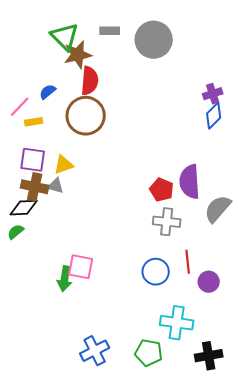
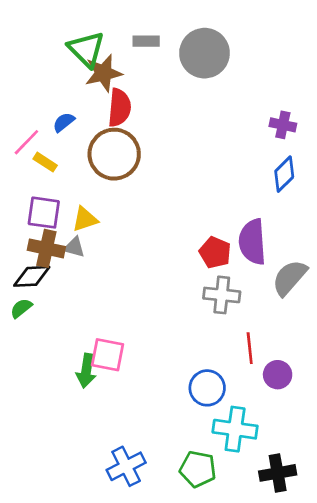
purple cross: (213, 94) -> (283, 125), turned 30
blue diamond: (214, 116) -> (284, 174), moved
yellow rectangle: (34, 122) -> (45, 162), turned 42
blue circle: (156, 272) -> (207, 388), moved

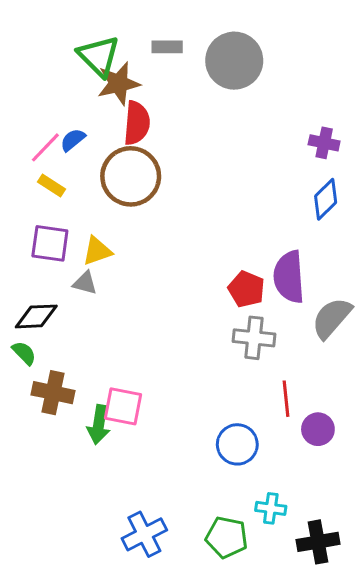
pink line: (26, 142) -> (45, 147), moved
brown cross: (46, 248) -> (53, 393), moved
green semicircle: (21, 308) -> (24, 353), turned 85
cyan cross: (235, 429) -> (271, 508), moved, size x0.6

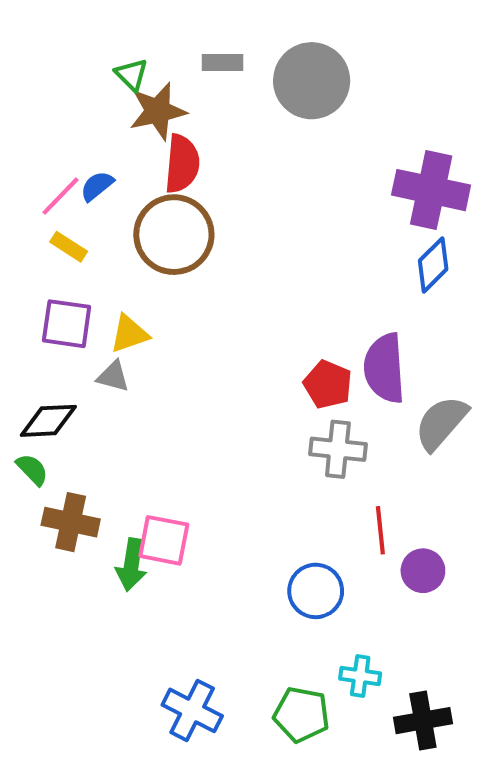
green triangle: (99, 56) -> (131, 75), size x0.6
purple cross: (324, 143) -> (431, 190), size x1.8
blue cross: (144, 534) -> (192, 710), turned -36

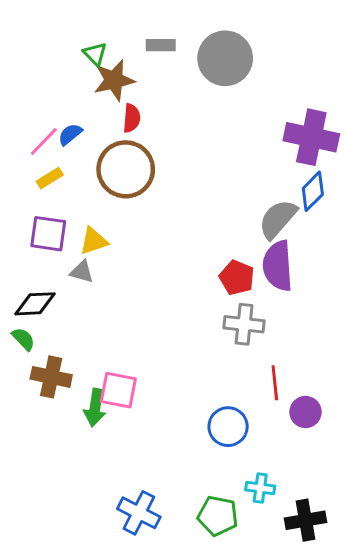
red semicircle: (182, 164) -> (132, 118), size x0.7
yellow rectangle: (69, 247) -> (50, 178), turned -65
gray semicircle: (441, 423) -> (278, 219), moved

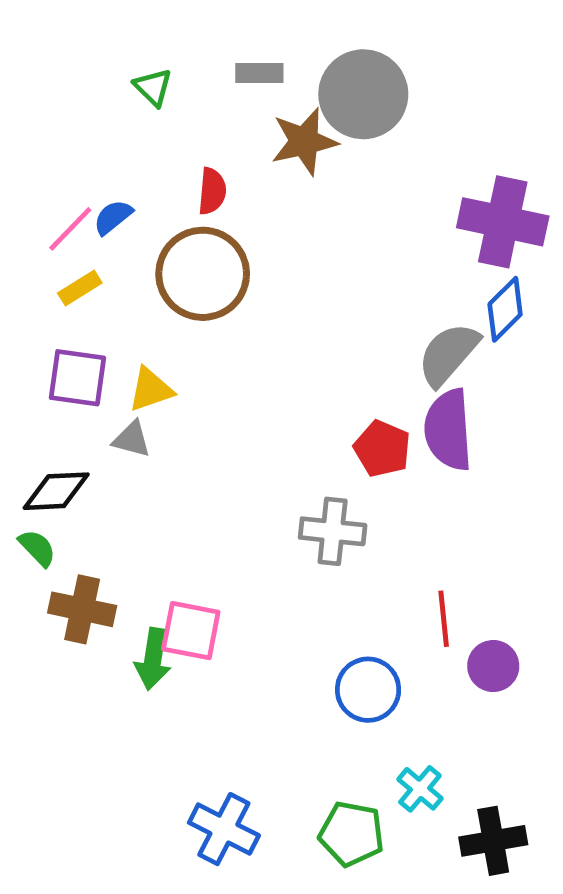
brown star: (114, 80) -> (304, 142), moved
gray cross: (244, 324) -> (333, 531), moved
cyan cross: (260, 488) -> (420, 789), turned 32

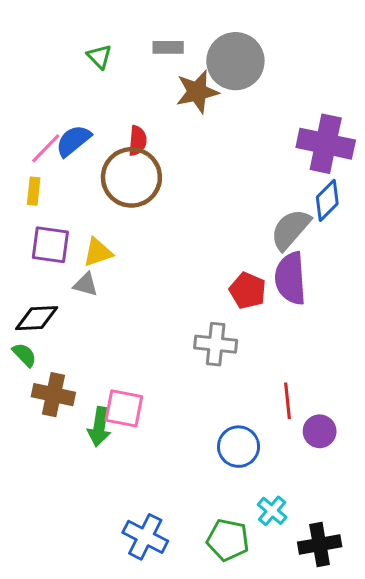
red semicircle: (212, 191) -> (138, 141), moved
blue semicircle: (113, 217) -> (73, 141), size x1.4
yellow rectangle: (80, 288) -> (34, 191), moved, turned -52

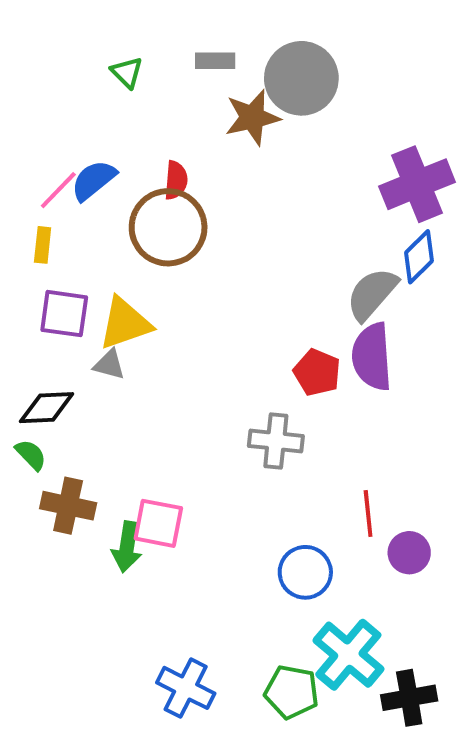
purple cross: (326, 144) -> (417, 184), turned -34
yellow triangle: (98, 252) -> (125, 323), size x1.4
cyan cross: (272, 511) -> (348, 655), size x1.8

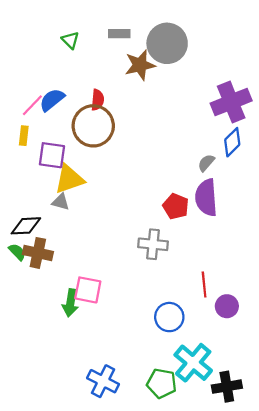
gray semicircle: (372, 294) -> (206, 163), size x0.6
purple square: (64, 314) -> (52, 155), moved
brown cross: (68, 506) -> (38, 253), moved

